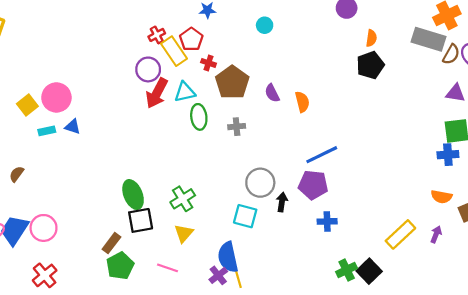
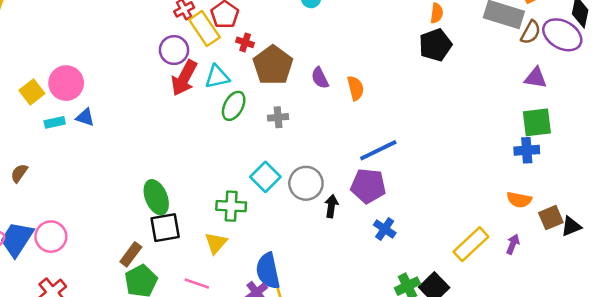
green ellipse: (199, 117) -> (234, 106), turned 35
green cross: (183, 199) -> (231, 206), moved, turned 35
cyan square: (245, 216) -> (265, 177), moved, turned 30
blue cross: (327, 221) -> (385, 229), turned 36

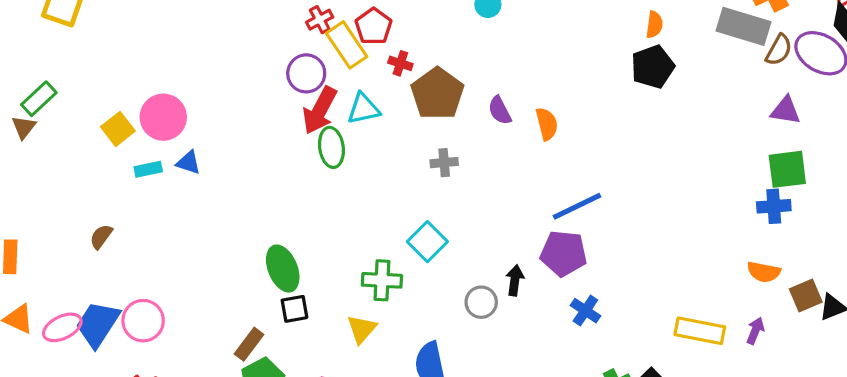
green ellipse: (234, 106) -> (331, 147), moved, turned -36
gray circle: (306, 183) -> (481, 302), moved, size x0.7
black square: (165, 228) -> (294, 309), size x0.7
yellow rectangle: (471, 244) -> (700, 331), turned 54

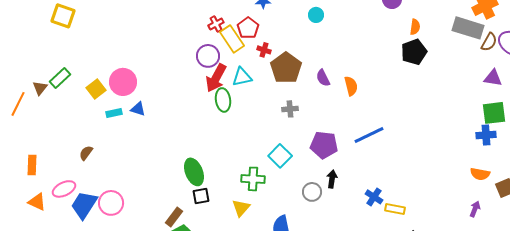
green rectangle: (39, 99) -> (60, 78), moved
purple pentagon: (564, 253) -> (324, 145), moved
pink ellipse: (62, 327) -> (64, 189), moved
yellow rectangle: (700, 331) -> (395, 209), moved, size x0.7

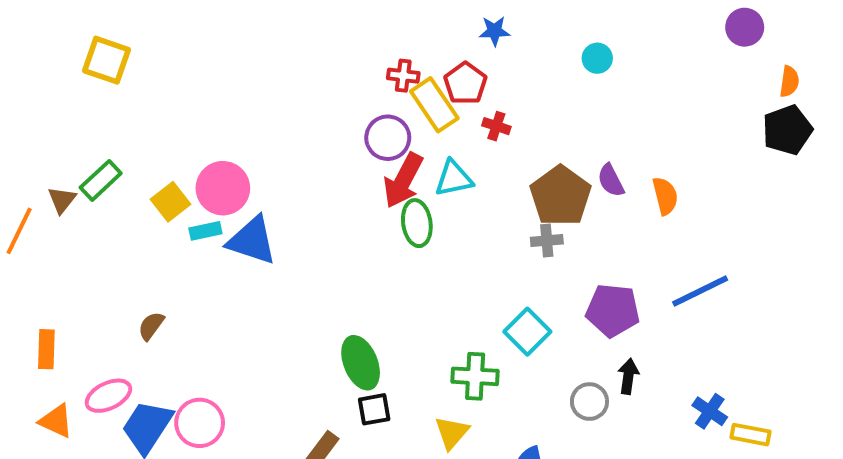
red cross: (216, 24) -> (403, 76), turned 35
brown pentagon: (286, 68) -> (560, 196), moved
blue triangle: (138, 109) -> (252, 241), size x1.8
cyan rectangle: (114, 113) -> (205, 231), moved

